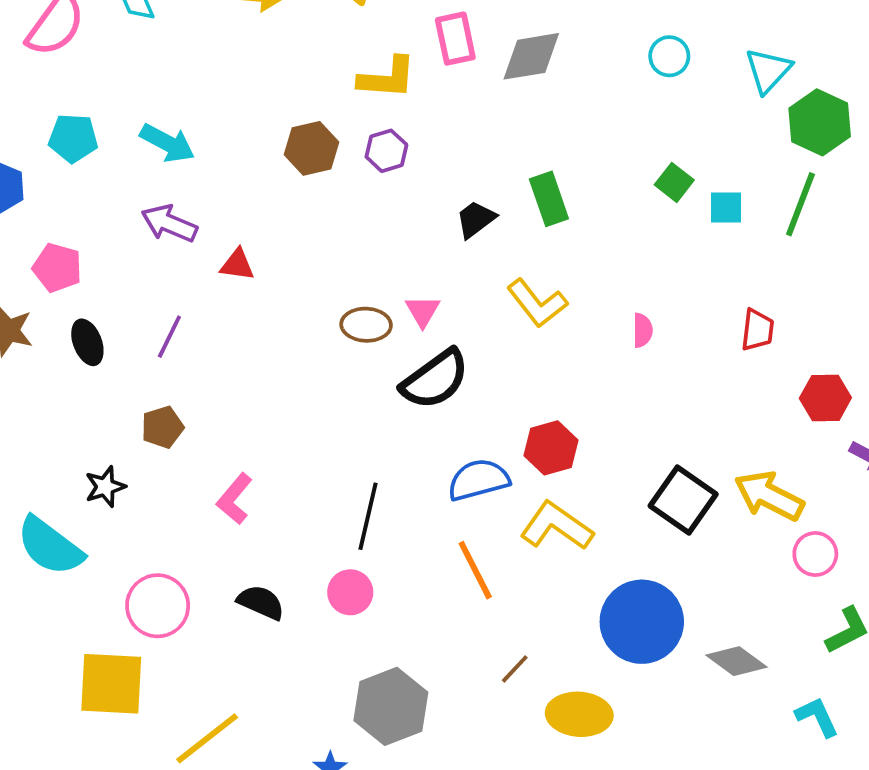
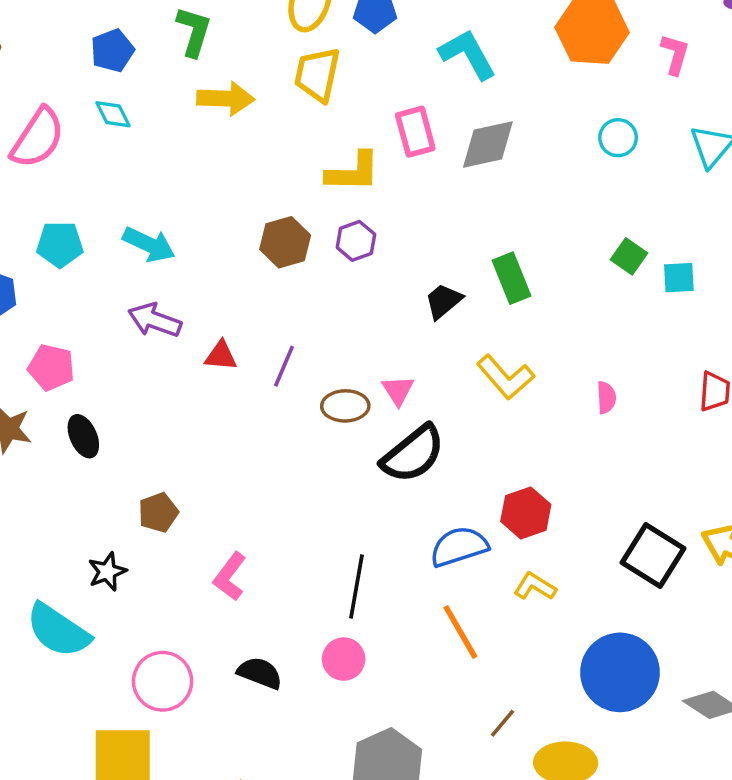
purple line: (169, 337) -> (284, 366), moved
yellow L-shape: (556, 526) -> (535, 586), size x0.6

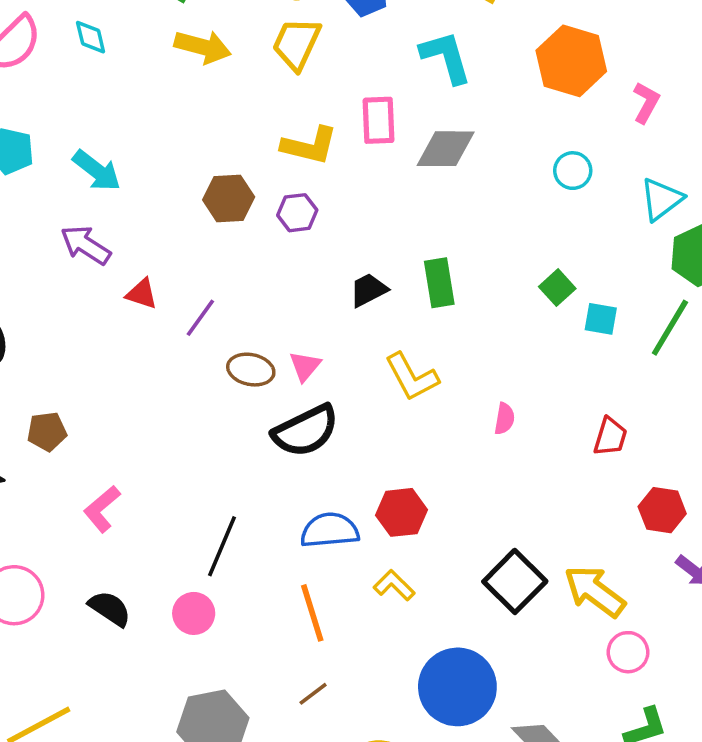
brown line: (503, 723) -> (313, 694), moved

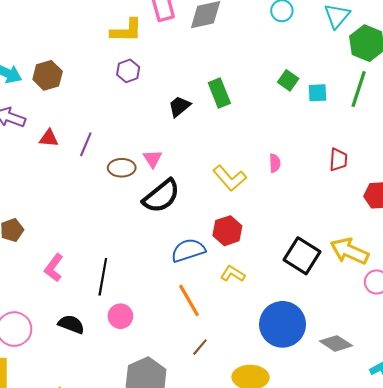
brown hexagon: (229, 198) -> (48, 75), moved
yellow L-shape: (412, 377) -> (230, 178), moved
black line: (222, 546) -> (103, 277), moved

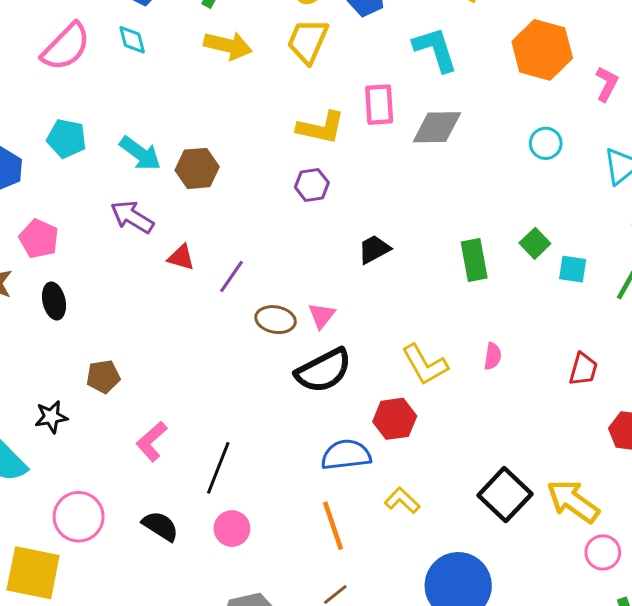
green rectangle: (219, 93) -> (474, 260), moved
red hexagon: (227, 231) -> (395, 419), moved

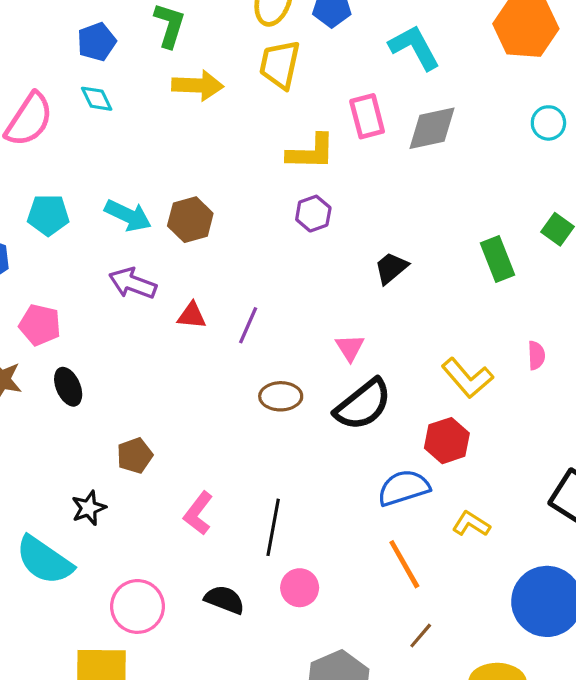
brown ellipse: (276, 320) -> (281, 396), moved

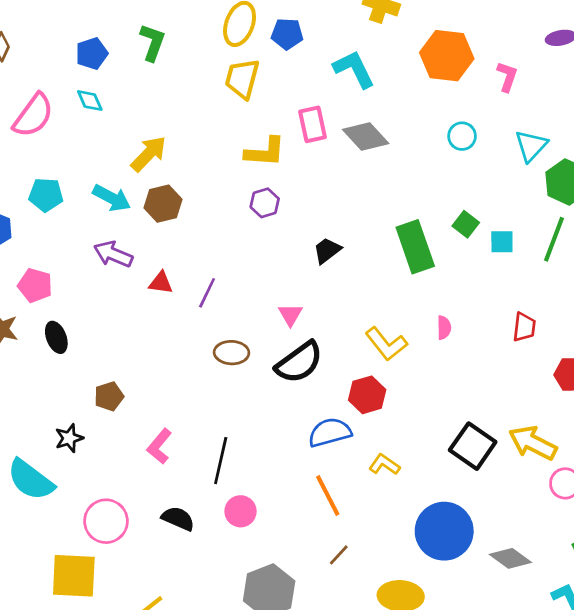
yellow arrow: (198, 85) -> (149, 154), moved, turned -51
gray diamond: (432, 128) -> (366, 137), turned 57
green rectangle: (497, 259) -> (415, 247), size x1.4

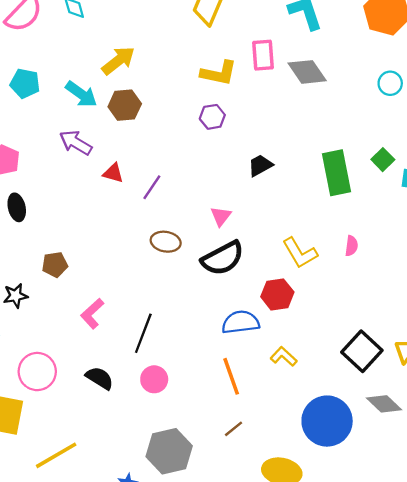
gray diamond: (510, 558) -> (384, 404), moved

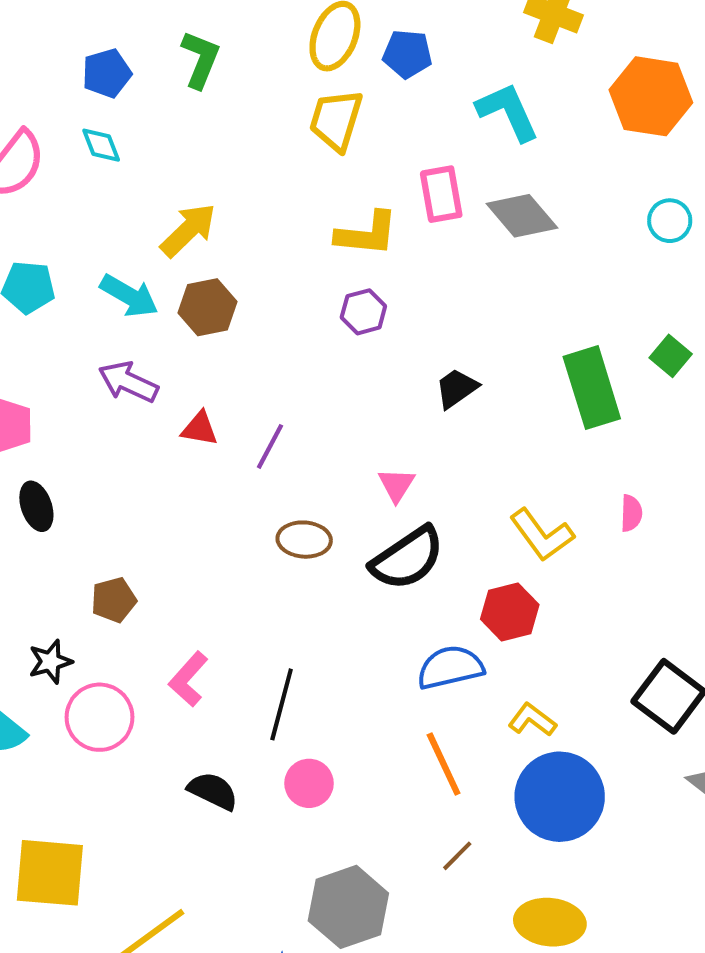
pink circle: (37, 372) -> (100, 717), moved
blue circle: (327, 421) -> (560, 797), moved

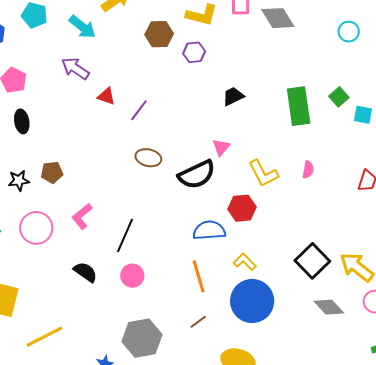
brown hexagon: (207, 307) -> (159, 34), moved
pink triangle: (396, 485) -> (221, 147), moved
black star: (50, 662) -> (19, 181), moved

